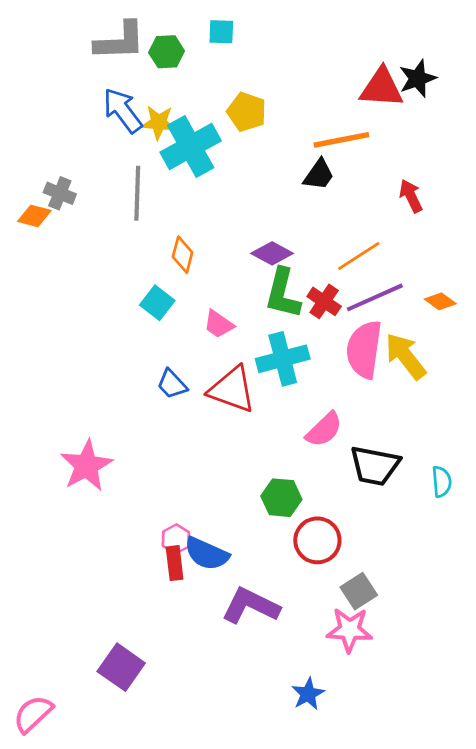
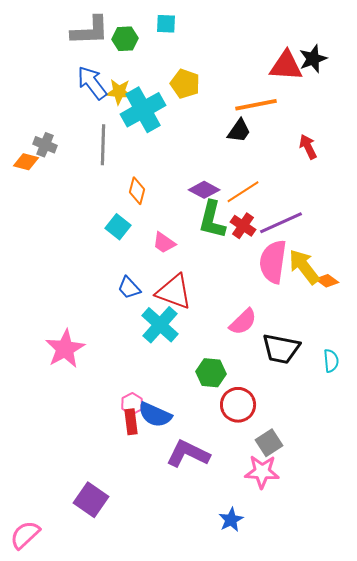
orange line: (359, 256) -> (243, 192), moved
orange diamond: (440, 301) -> (327, 281), moved
cyan cross: (283, 359) -> (160, 325), moved, turned -33

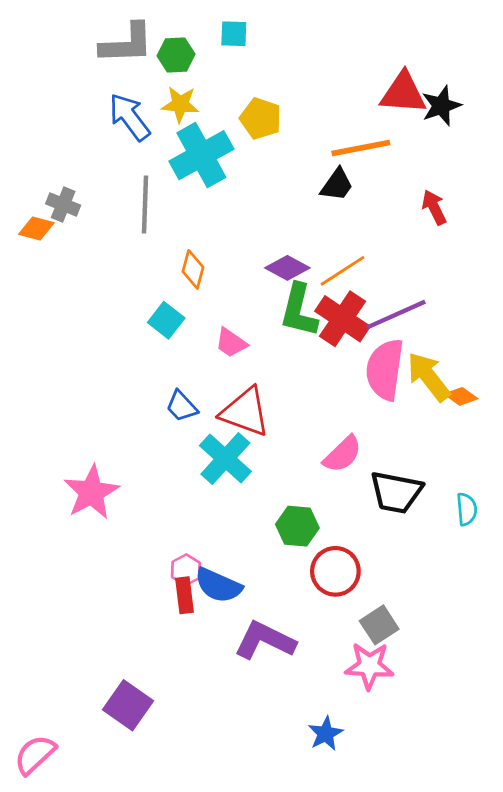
black star: (313, 59) -> (441, 106), moved
yellow star: (119, 92) -> (180, 104), moved
red cross: (243, 226) -> (342, 319), size x1.5

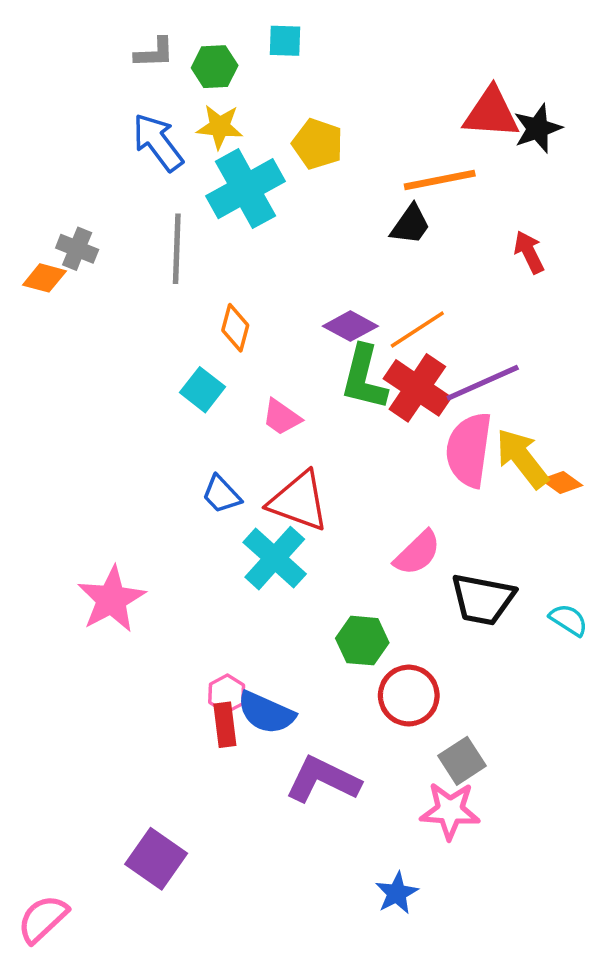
gray L-shape: (127, 44) -> (154, 53), size x0.6
cyan semicircle: (467, 509) -> (569, 620), turned -52

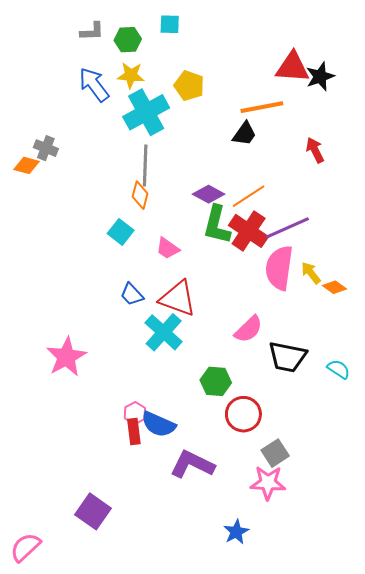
gray line: (177, 249) -> (145, 165), moved
yellow arrow: (522, 458) -> (311, 273), size x0.6

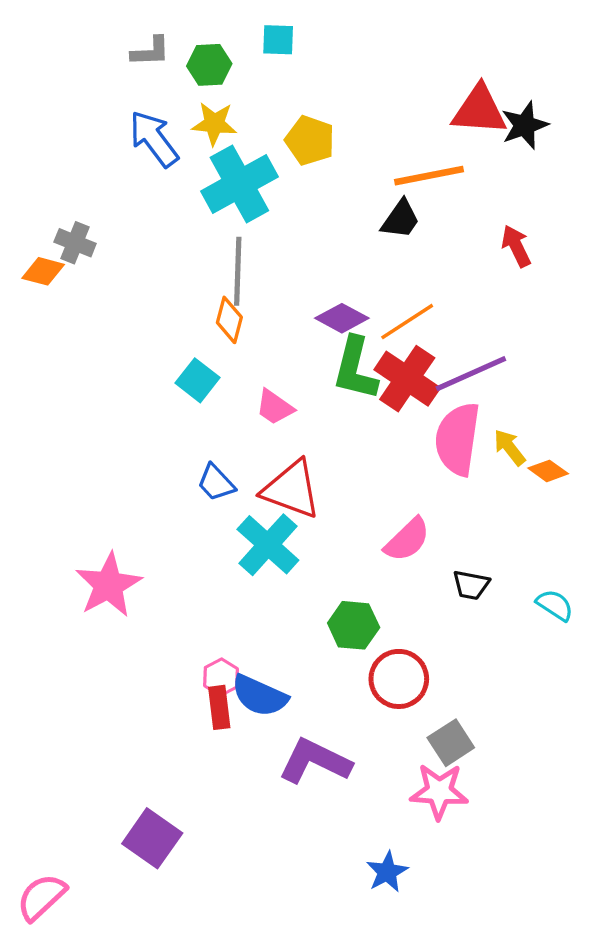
black trapezoid: (287, 357) -> (471, 585), size x0.6

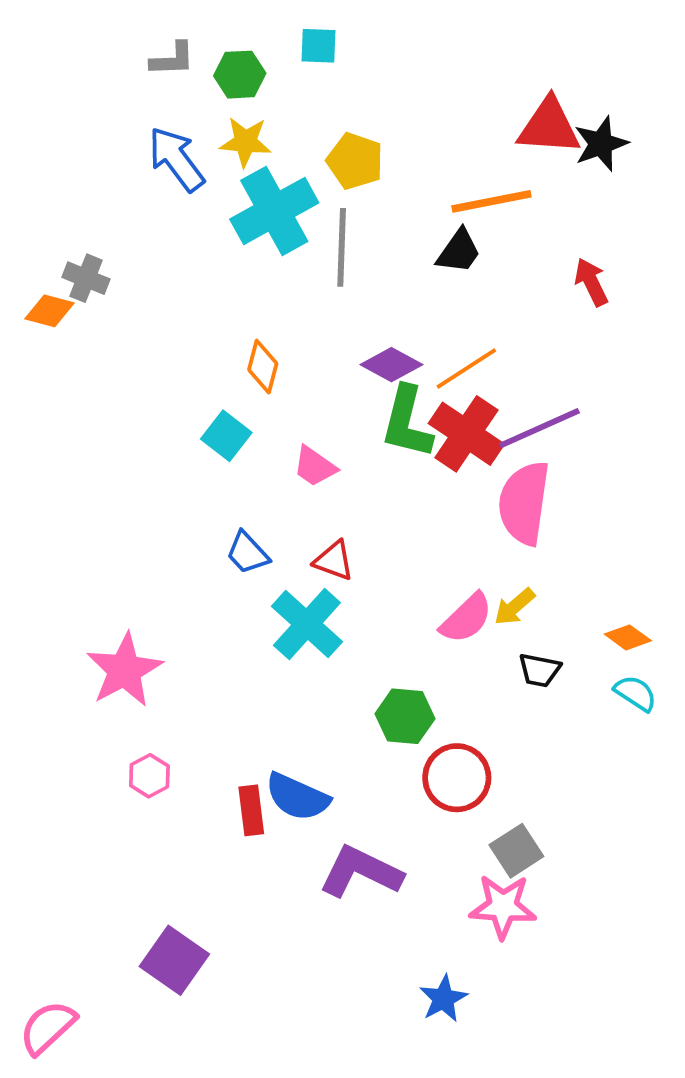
gray line: (238, 271) -> (342, 247), moved
yellow arrow: (510, 447) -> (514, 607), moved, turned -93
orange diamond: (548, 471) -> (628, 637), moved
red triangle: (291, 489) -> (334, 561), size x0.6
pink hexagon: (221, 677) -> (149, 776), moved

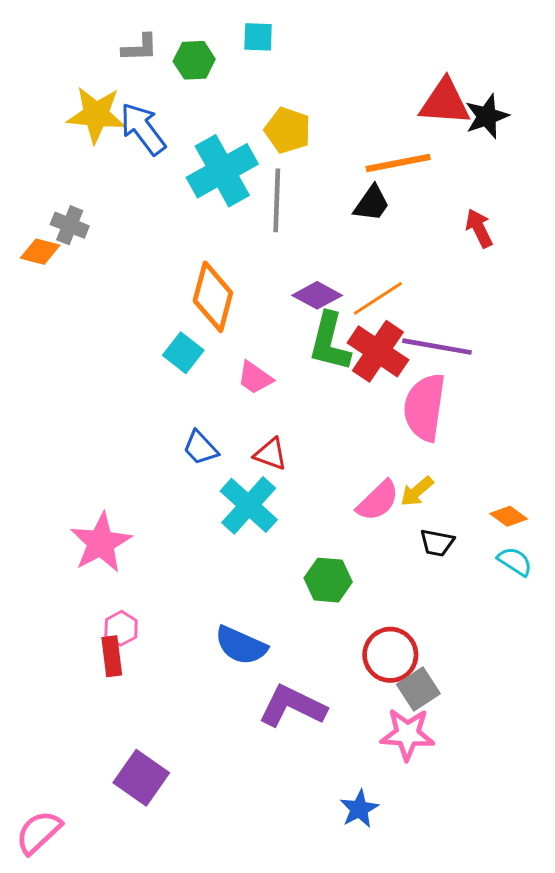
yellow star: (245, 142) -> (96, 115), moved, size x1.4
orange diamond: (263, 367) -> (213, 297), size x1.6
purple line: (539, 428) -> (437, 347), turned 34
red circle: (457, 778) -> (390, 655), moved
red rectangle: (251, 810) -> (112, 656), moved

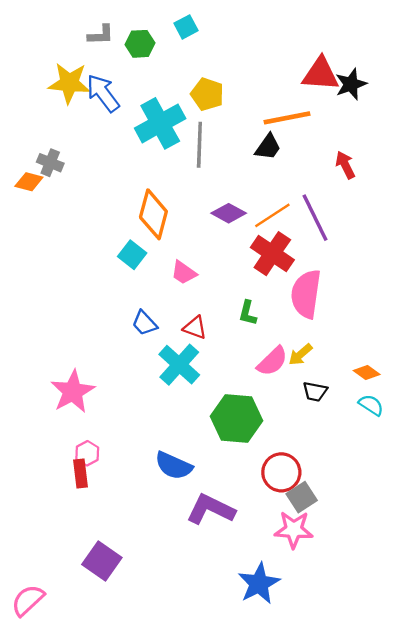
cyan square: (258, 37) -> (186, 27), turned -30
green L-shape: (330, 342) -> (248, 313), moved, size x0.6
purple line: (437, 347) -> (315, 218), moved, turned 54
green hexagon: (328, 580) -> (236, 419), size x1.5
blue star: (359, 809) -> (259, 583), size x1.5

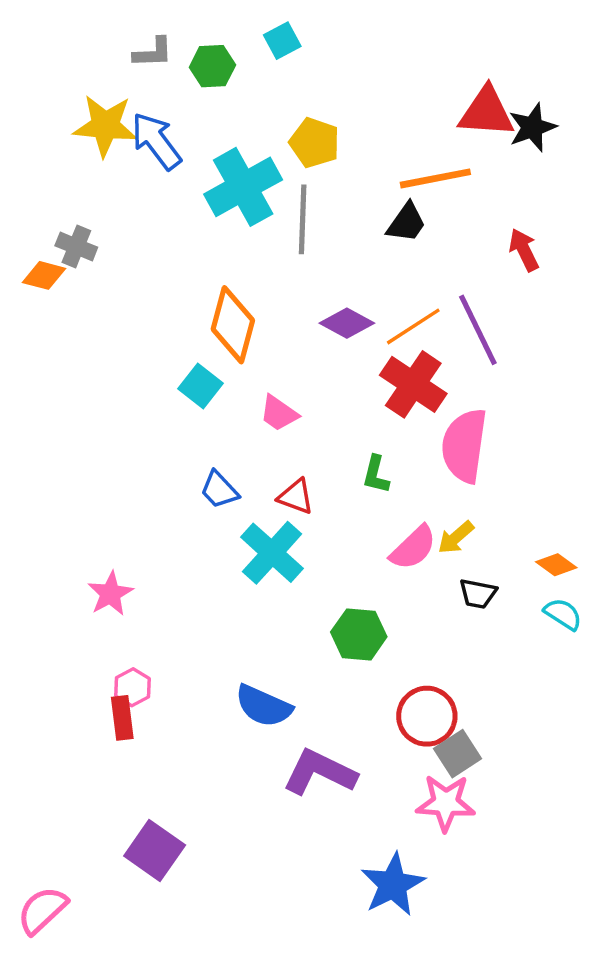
pink star: (73, 392) -> (110, 594), size x0.7
green hexagon: (236, 419) -> (359, 634), size x0.7

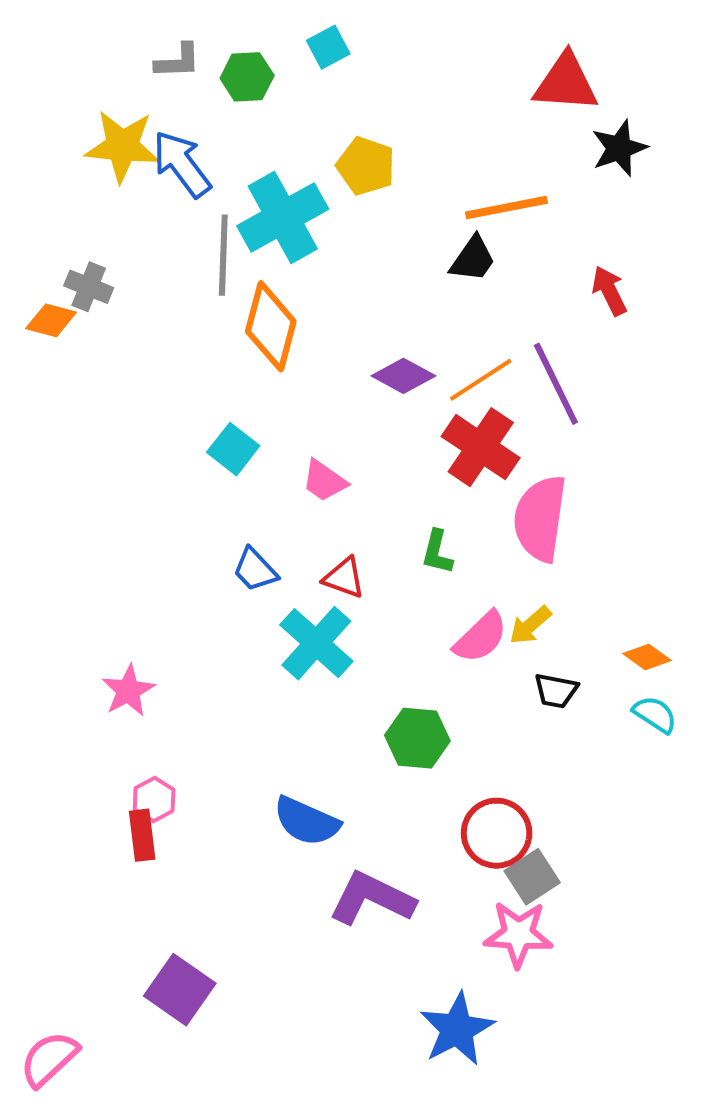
red triangle: (486, 112) -> (566, 83), moved
gray line: (303, 219) -> (223, 255), moved
orange diamond: (233, 325) -> (271, 326), moved

